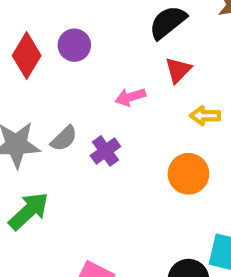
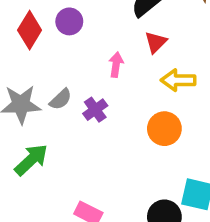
pink arrow: (130, 97) -> (116, 65), turned 115
yellow arrow: (205, 116) -> (178, 80), size x1.4

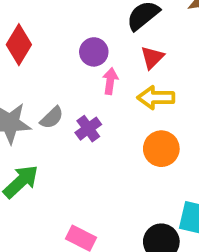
purple circle: (69, 21) -> (94, 52), moved
yellow arrow: (178, 80) -> (156, 98), moved

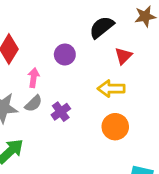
red triangle: (152, 57) -> (123, 56), moved
pink arrow: (110, 81) -> (34, 78), moved

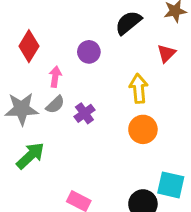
red triangle: (123, 56) -> (166, 53), moved
yellow arrow: (111, 89) -> (139, 88), turned 85

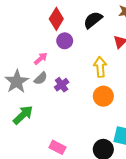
red diamond: (29, 46) -> (56, 19), moved
pink arrow: (55, 77) -> (41, 59), turned 40
gray star: (22, 109) -> (17, 82), turned -30

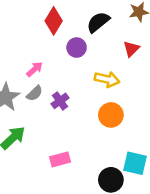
purple circle: (65, 41) -> (77, 48), moved
yellow arrow: (100, 67) -> (107, 79), turned 108
pink rectangle: (57, 147) -> (60, 159), moved, turned -42

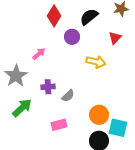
gray semicircle: (35, 93) -> (68, 96), moved
purple cross: (60, 101) -> (48, 87), moved, turned 32
orange circle: (111, 115) -> (99, 115), moved

